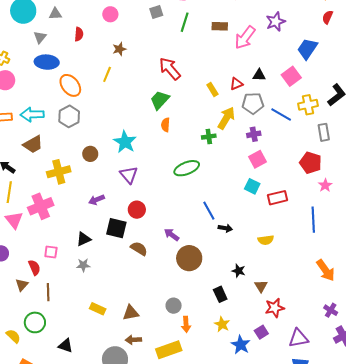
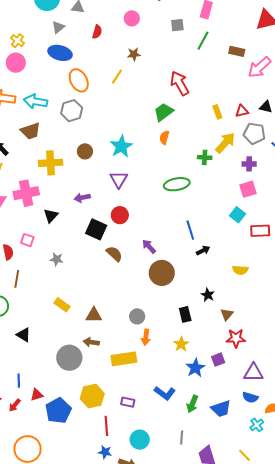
black arrow: (225, 228) -> (203, 251), turned -48
black triangle: (84, 239) -> (51, 216), moved, turned -35

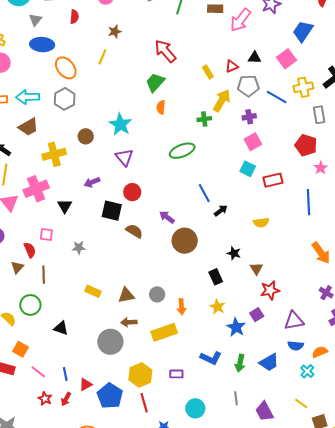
gray circle: (137, 316) -> (157, 294), moved
red line: (106, 426) -> (144, 403), moved

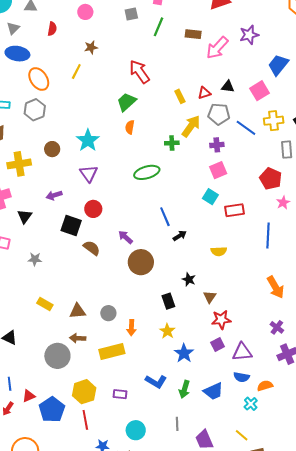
purple square: (257, 315) -> (218, 344), moved

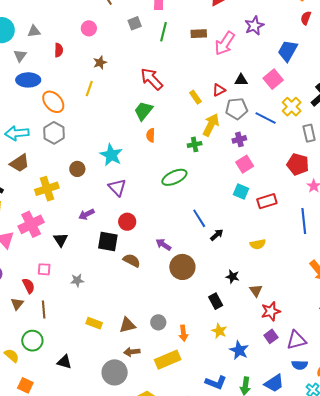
yellow cross: (274, 121) -> (292, 107), turned -30

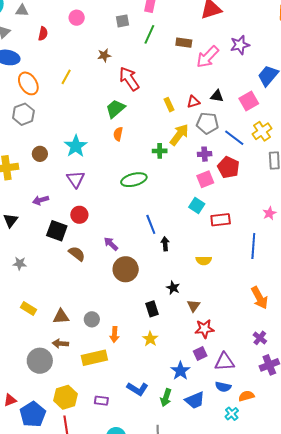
brown star: (100, 63) -> (104, 55), moved
red pentagon: (298, 164) -> (228, 167), moved
black arrow: (217, 235) -> (165, 244), turned -64
blue star: (239, 350) -> (180, 371), moved

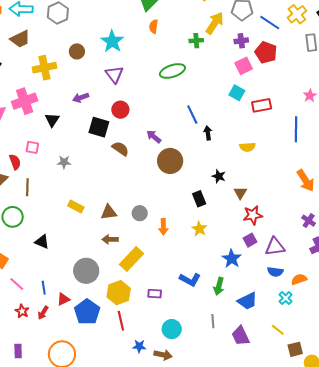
yellow rectangle: (94, 358) -> (132, 259), moved, turned -30
gray circle: (40, 361) -> (86, 271), moved
blue trapezoid: (195, 400) -> (247, 301), moved

